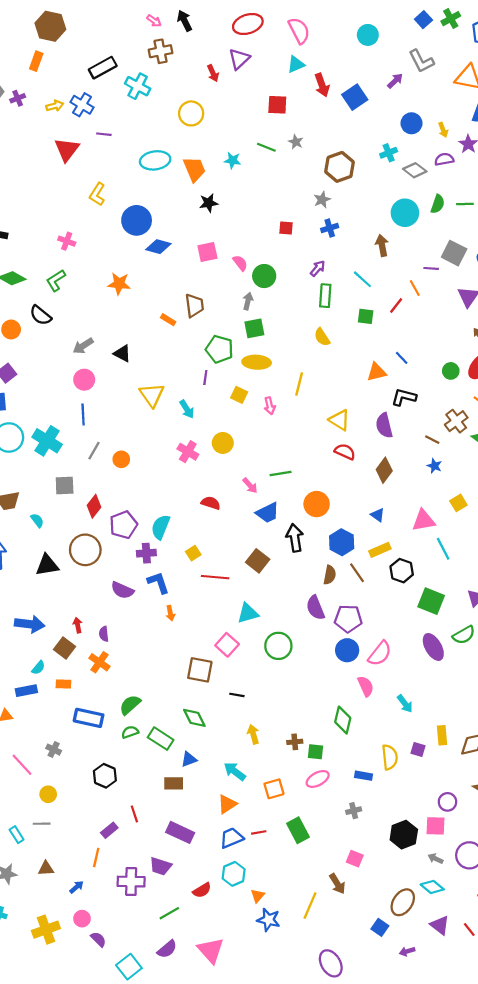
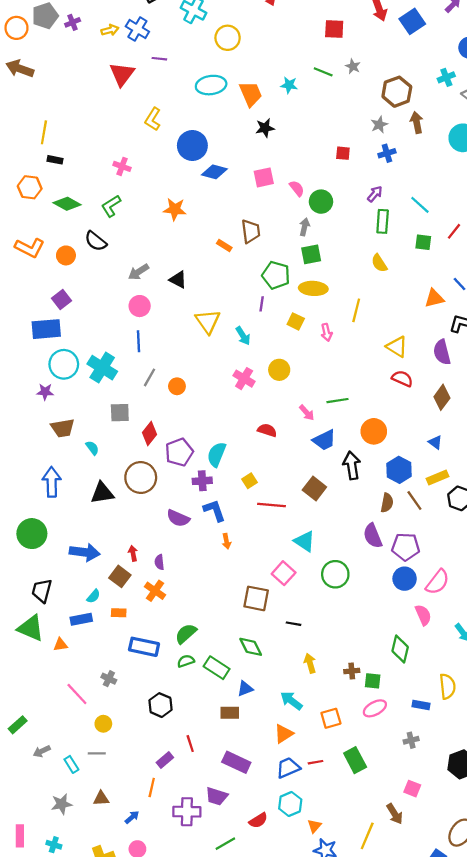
yellow circle: (191, 113) -> (228, 38), moved
brown arrow: (382, 245) -> (417, 122), moved
cyan triangle: (248, 613) -> (305, 541), turned 50

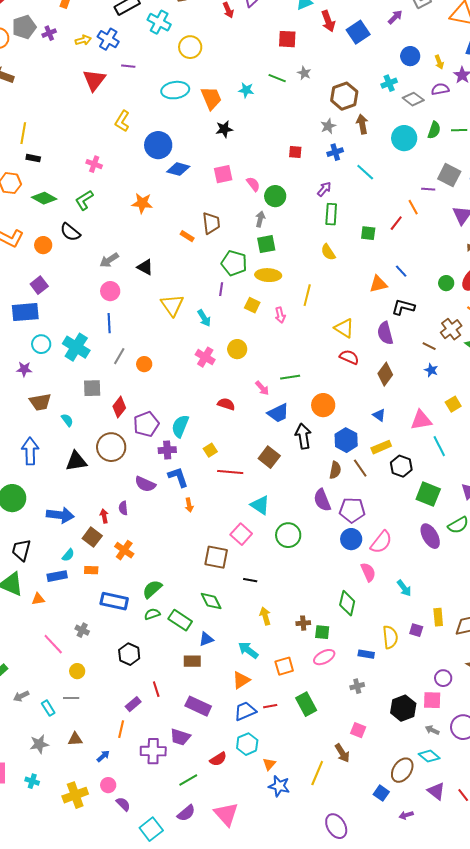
cyan line: (420, 205) -> (365, 172), moved
cyan circle: (64, 364) -> (41, 344), size x0.7
purple semicircle: (159, 562) -> (123, 508), moved

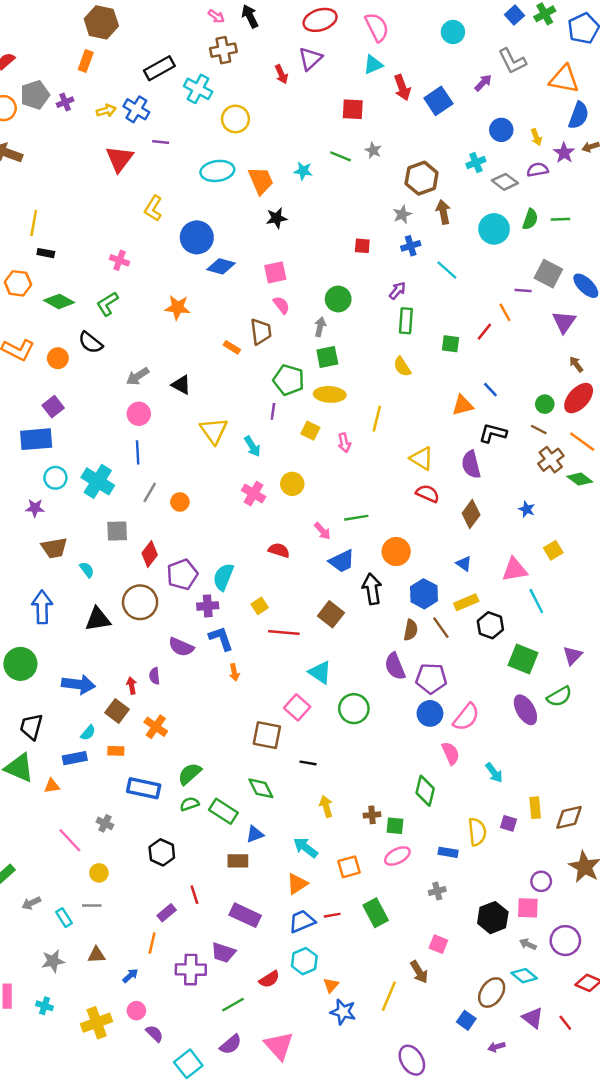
pink semicircle: (253, 184) -> (281, 305), moved
brown line: (429, 346) -> (539, 429), moved

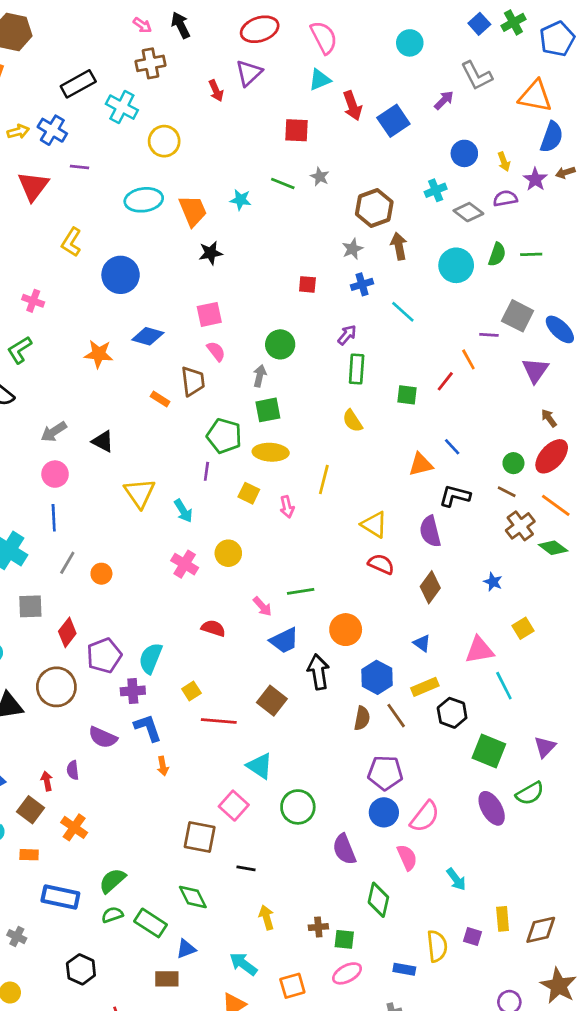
blue diamond: (221, 266) -> (148, 336), moved
purple semicircle: (395, 666) -> (344, 849), moved

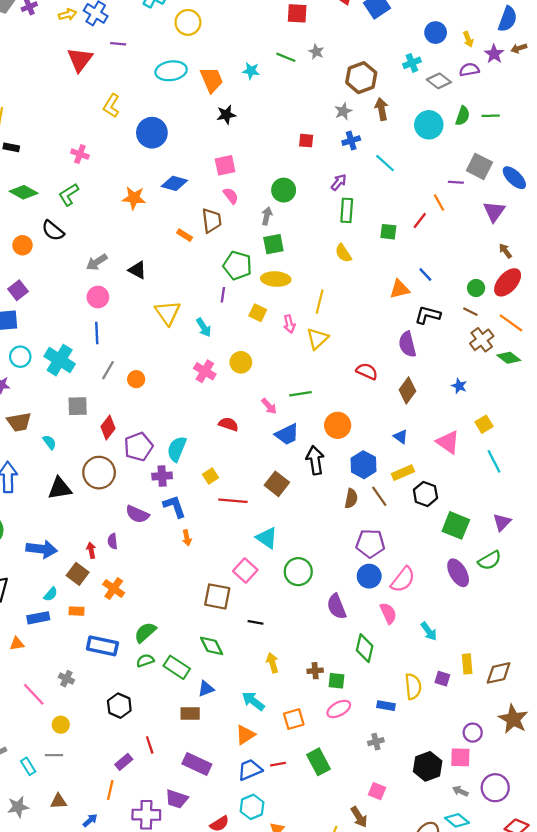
yellow triangle: (374, 525) -> (317, 339), moved, turned 45
pink triangle: (479, 650) -> (448, 442), turned 45
cyan line: (504, 686) -> (494, 461), moved

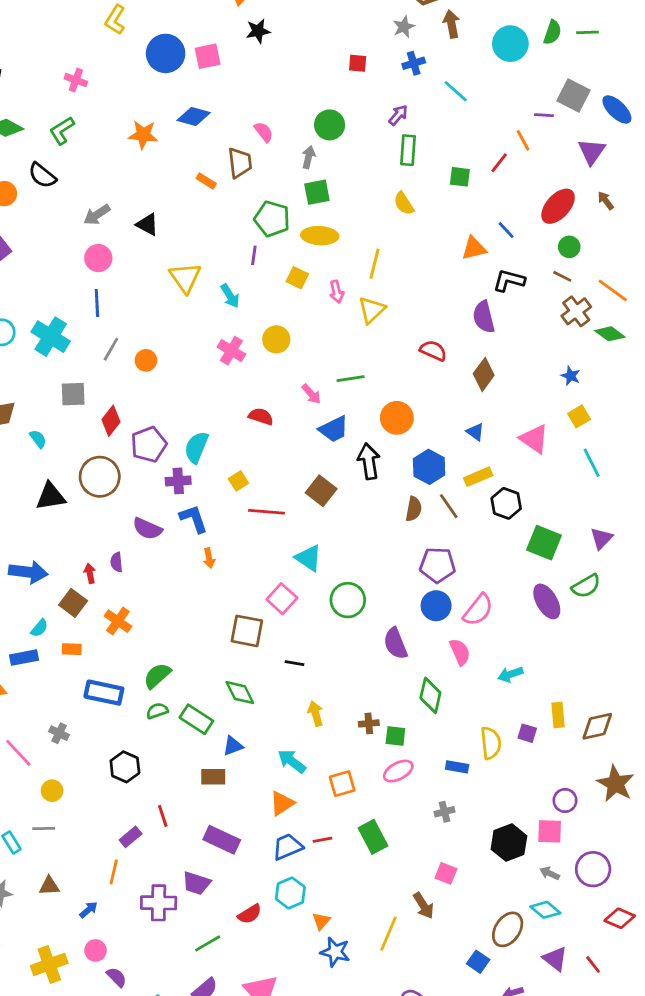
pink square: (225, 165) -> (208, 56), moved
red ellipse: (508, 282) -> (558, 206), moved
blue star: (459, 386) -> (571, 376), moved
cyan arrow: (429, 631) -> (510, 674), turned 108

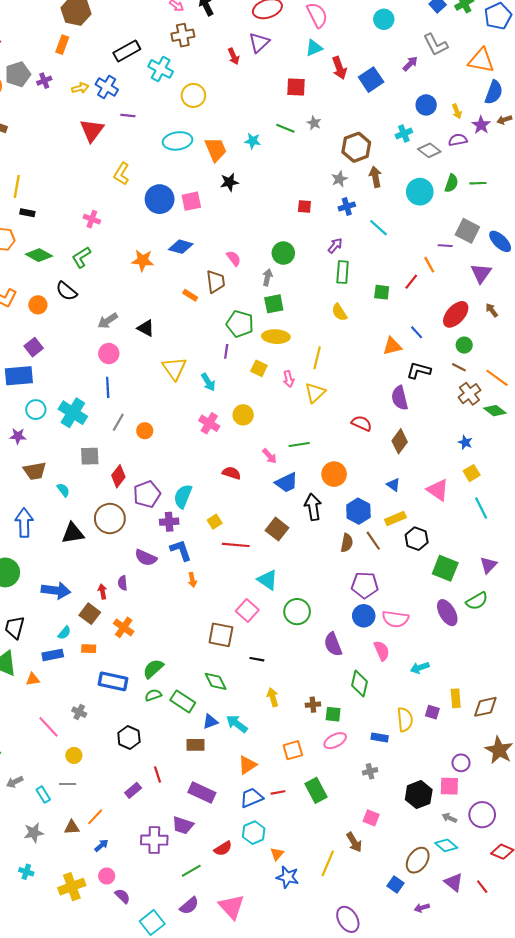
pink semicircle: (478, 610) -> (395, 619), turned 60
cyan arrow: (292, 761) -> (237, 724), moved
orange line: (114, 872) -> (95, 817), moved, turned 30

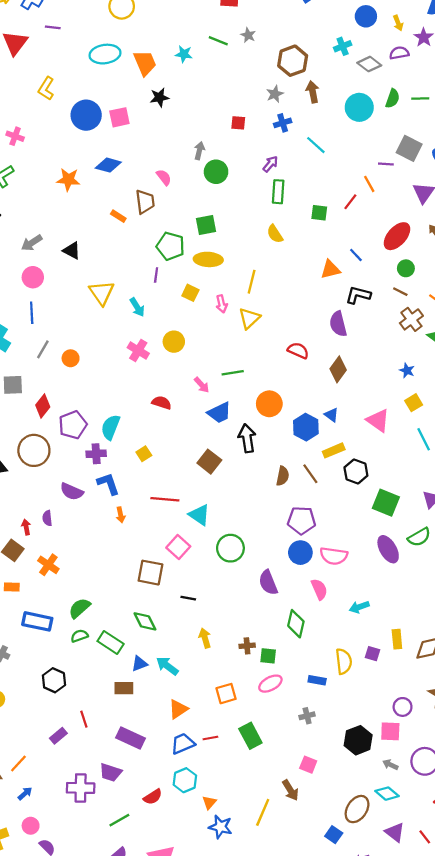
gray arrow: (267, 277) -> (199, 151), moved
blue hexagon: (358, 511) -> (306, 427), moved
red line: (236, 545) -> (165, 499), moved

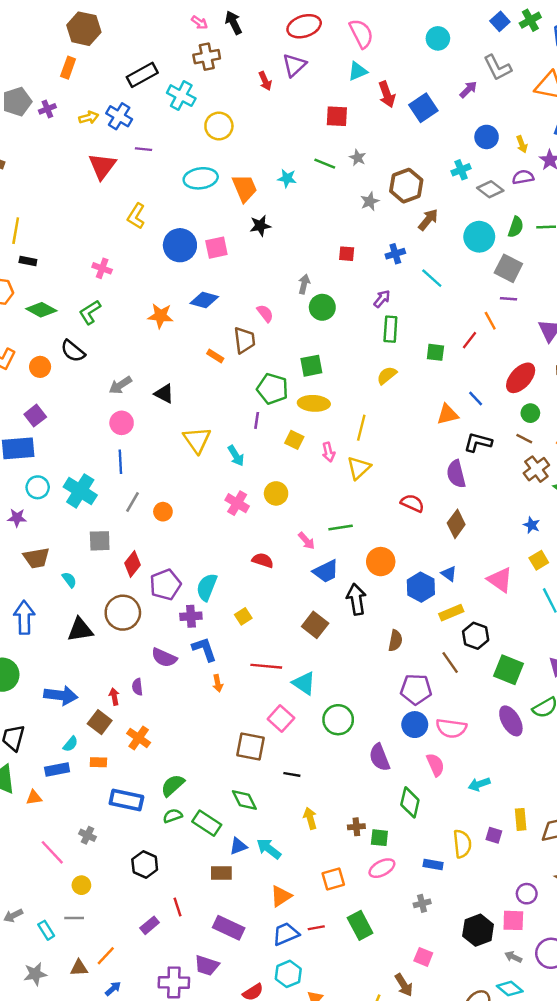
brown arrow: (313, 92) -> (428, 220), turned 50
gray star: (275, 94) -> (370, 201), moved
gray square: (409, 148) -> (508, 268), moved
yellow semicircle: (275, 234) -> (387, 375), turned 84
brown line: (310, 474) -> (450, 663), moved

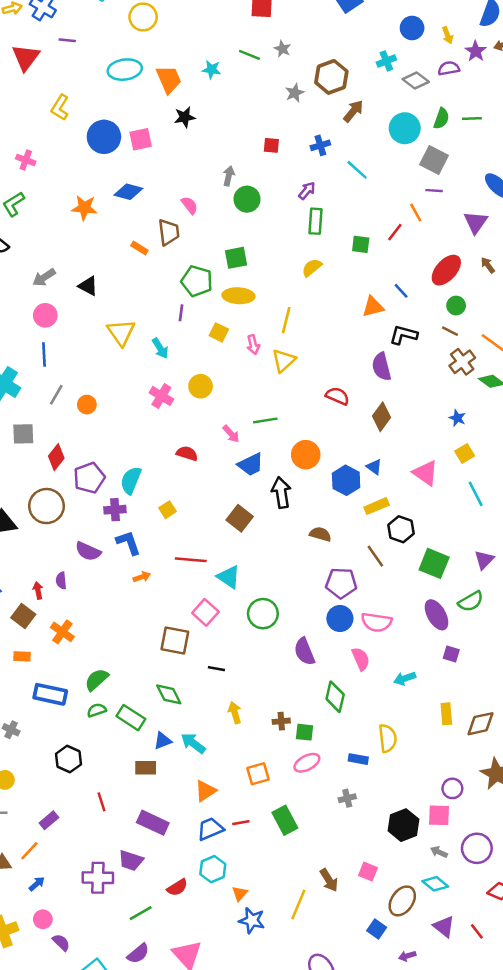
brown semicircle: (395, 641) -> (320, 534), turned -85
orange arrow: (218, 683) -> (142, 577), turned -98
purple square: (494, 835) -> (451, 654), moved
purple rectangle: (150, 925) -> (49, 820), moved
pink square: (423, 957) -> (368, 872), moved

